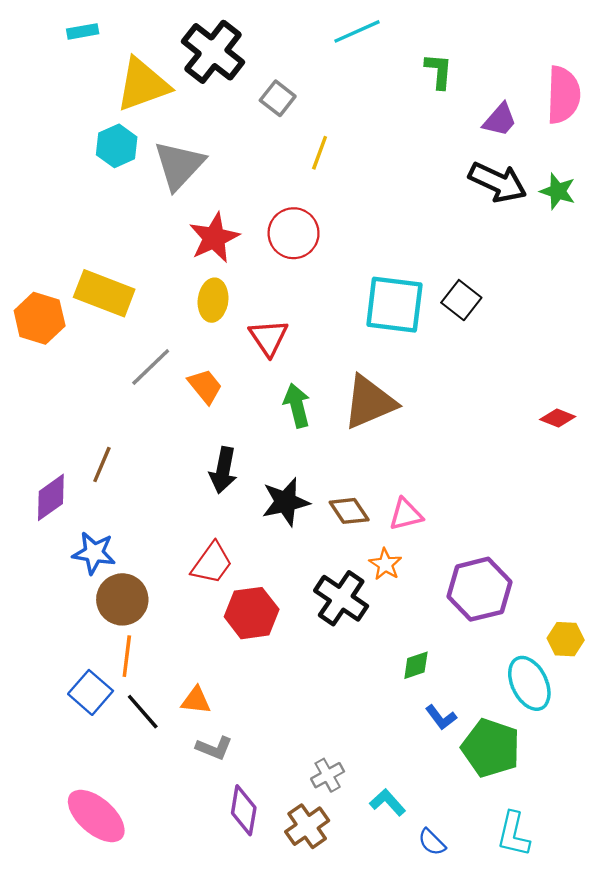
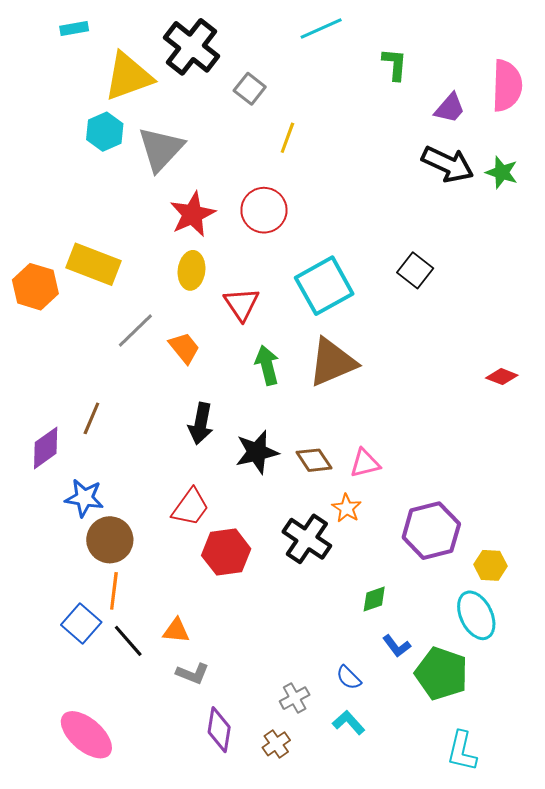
cyan square: (394, 305) -> (324, 286), moved, turned -36
yellow hexagon: (566, 639) -> (491, 565), moved
brown cross: (307, 826) -> (276, 744), size x0.7
blue semicircle: (432, 842) -> (349, 678), moved

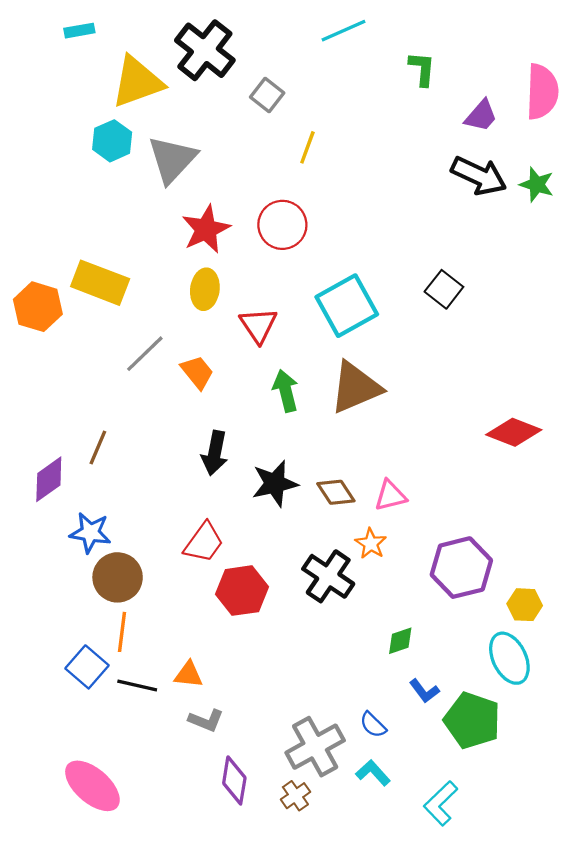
red diamond: (502, 377) -> (514, 432), moved, size x1.6
black line: (128, 641) -> (137, 685), turned -36
gray cross: (295, 698) -> (315, 747), size x1.8
cyan L-shape: (462, 751) -> (441, 803), moved, turned 33

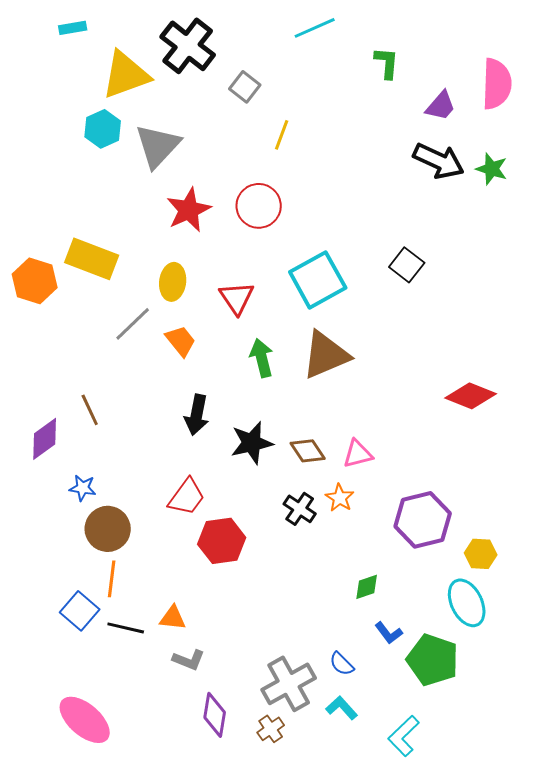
yellow ellipse: (205, 289) -> (173, 282), moved
brown line: (98, 448) -> (90, 410), turned -48
blue star: (90, 533) -> (83, 488), size x0.7
black cross: (328, 576) -> (300, 509), moved, size x0.7

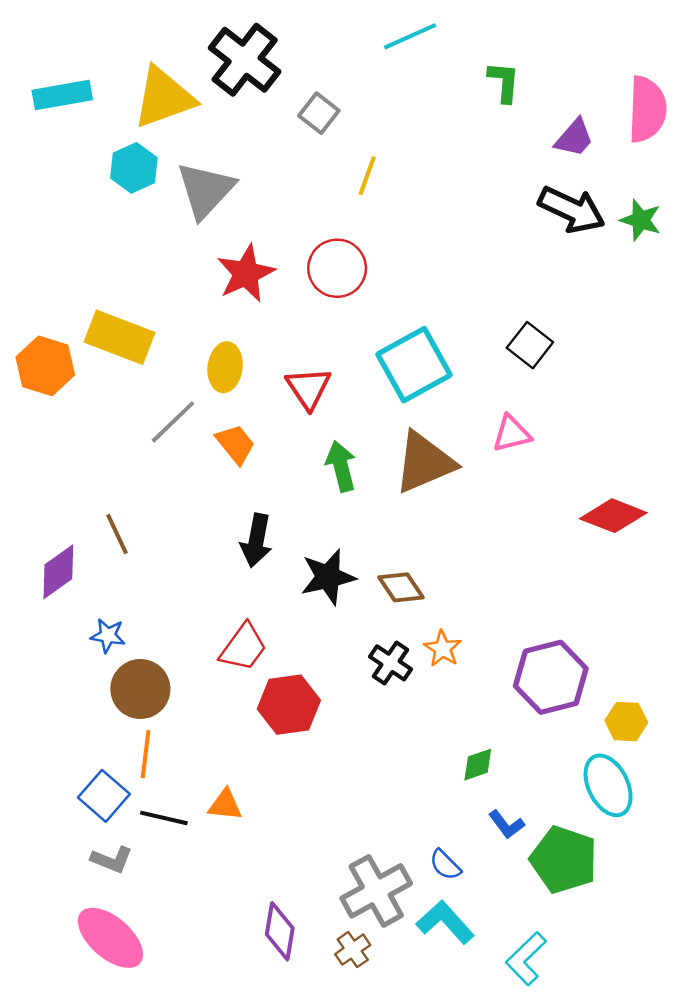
cyan rectangle: (73, 28) -> (62, 95), moved, size x1.6
pink triangle: (358, 454) -> (512, 434), moved
gray L-shape: (189, 660) -> (112, 860), moved
cyan L-shape: (342, 708) -> (445, 922), size x1.4

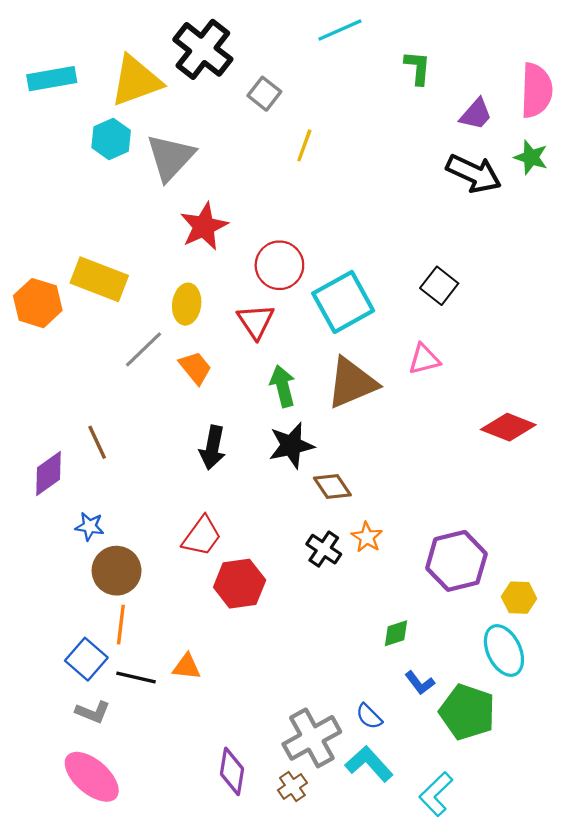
green star: (641, 220) -> (531, 157), moved
red circle: (337, 268) -> (279, 265), moved
black star: (328, 577) -> (291, 445), moved

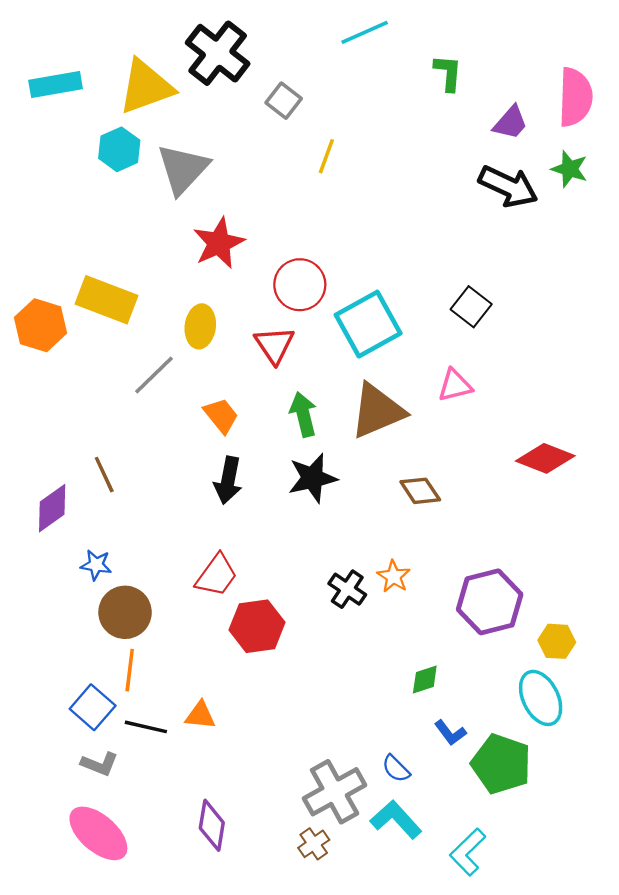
orange trapezoid: (195, 368) -> (221, 416), moved
brown diamond: (332, 486) -> (420, 491), moved
purple diamond: (232, 771) -> (212, 825), moved

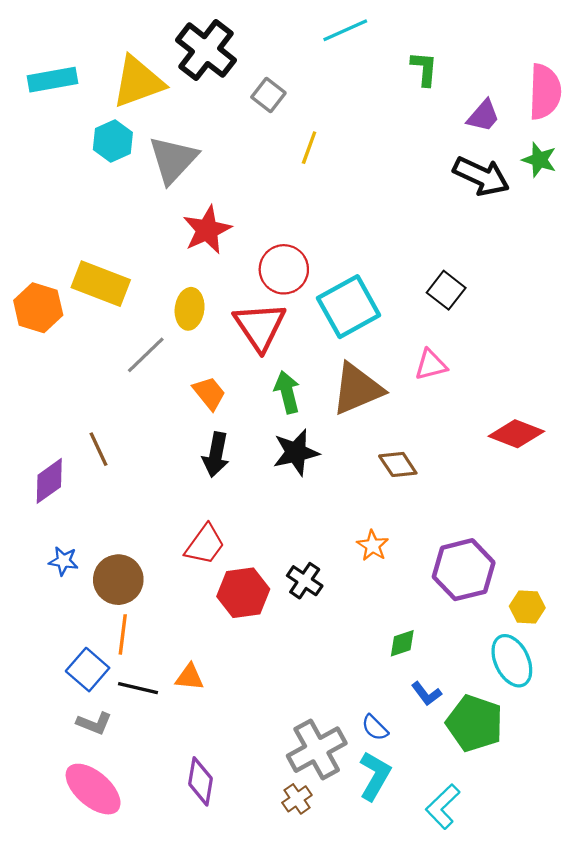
red triangle: (274, 345) -> (260, 326), size x1.4
blue star: (96, 565) -> (63, 561), moved
black cross: (347, 589) -> (305, 581), moved
cyan L-shape: (396, 820) -> (375, 776), turned 72

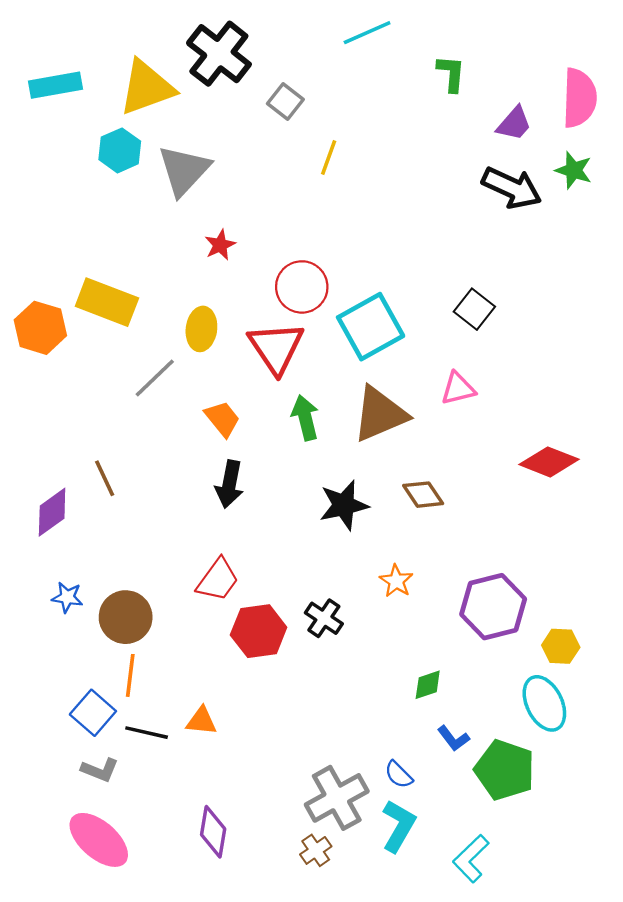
red star: (207, 230) -> (220, 245), size x0.6
black star: (296, 452) -> (344, 505), moved

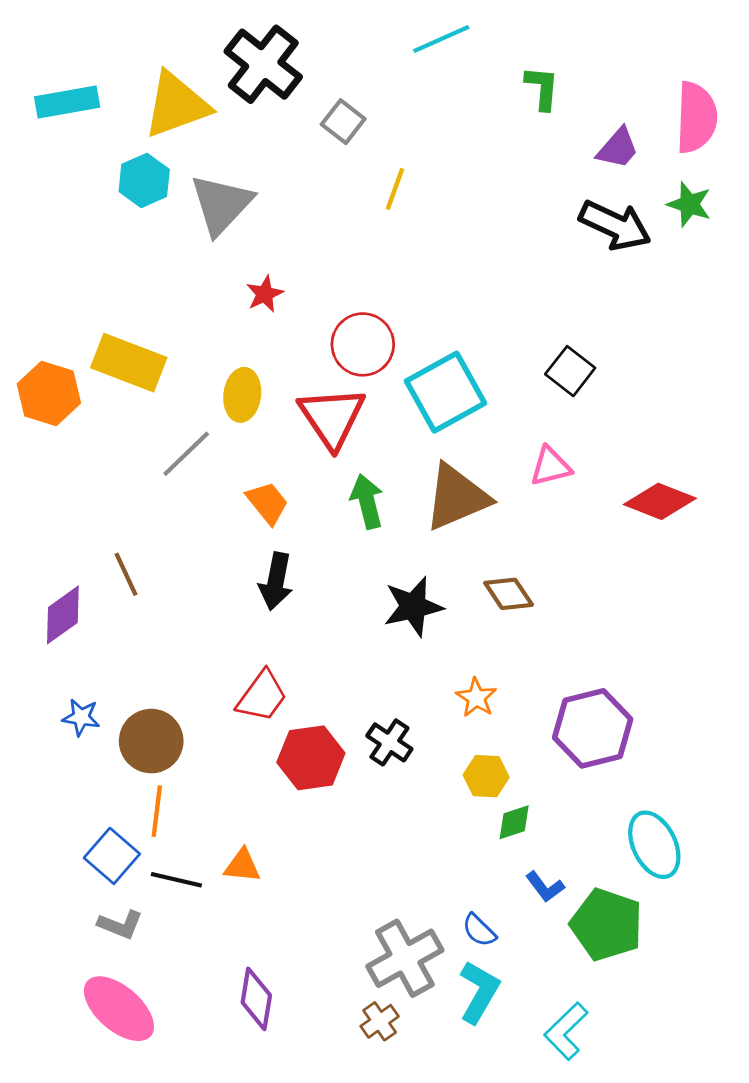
red diamond: (549, 462) -> (660, 501), moved
yellow hexagon: (561, 646) -> (486, 776), moved

